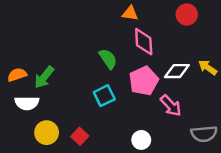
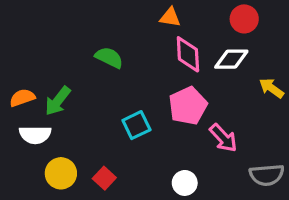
green semicircle: (108, 59) -> (109, 58), moved, turned -30
white diamond: (177, 71) -> (231, 59), moved

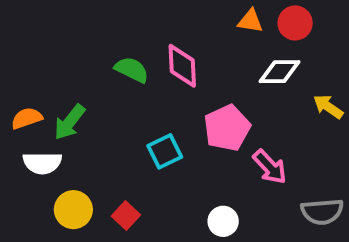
orange triangle: (170, 17) -> (250, 21), moved
pink diamond: (188, 54) -> (182, 66), moved

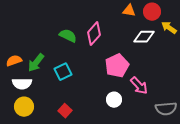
pink diamond: (182, 66) -> (94, 34), turned 45
yellow arrow: (328, 107) -> (169, 28), moved
cyan square: (165, 151) -> (63, 72), moved
yellow circle: (73, 210) -> (24, 107), moved
white circle: (223, 221) -> (114, 100), moved

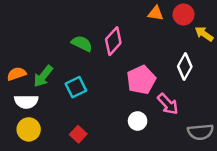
white diamond: (144, 37) -> (185, 67), moved, turned -60

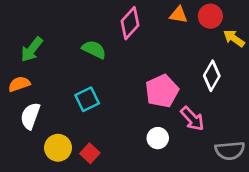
pink diamond: (113, 41) -> (130, 23), moved
green arrow: (43, 76) -> (32, 49), moved
white semicircle: (26, 102) -> (30, 116), turned 110
yellow circle: (29, 129) -> (58, 148), moved

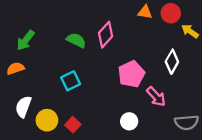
pink diamond: (130, 23) -> (106, 35), moved
white semicircle: (30, 116) -> (23, 107), moved
white circle: (158, 138) -> (129, 121), moved

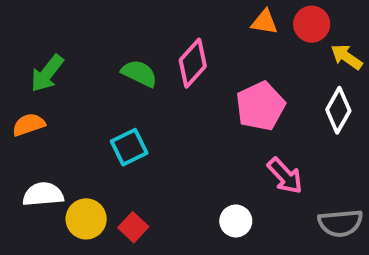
white diamond: (172, 62) -> (338, 110), moved
pink pentagon: (131, 74) -> (260, 106), moved
white semicircle: (23, 107) -> (43, 194), turned 65

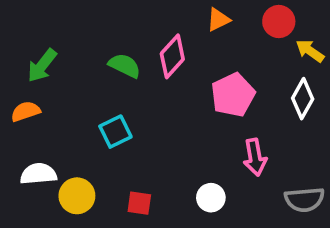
orange triangle: (264, 22) -> (218, 20), moved, turned -35
pink arrow: (285, 176) -> (255, 157), turned 33
red square: (133, 227) -> (139, 203), moved, turned -35

